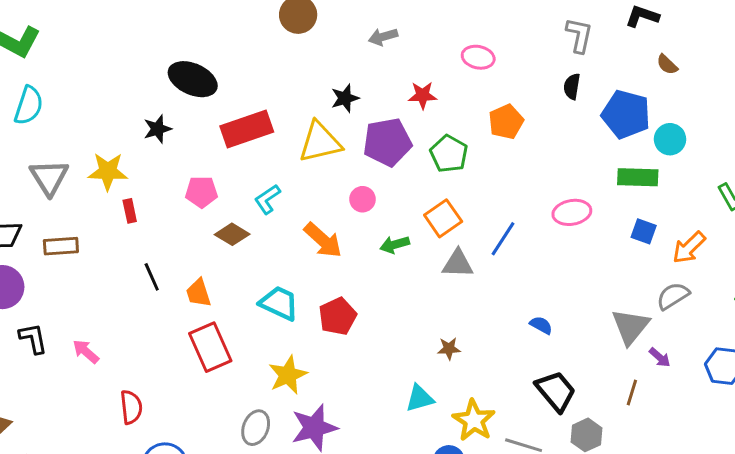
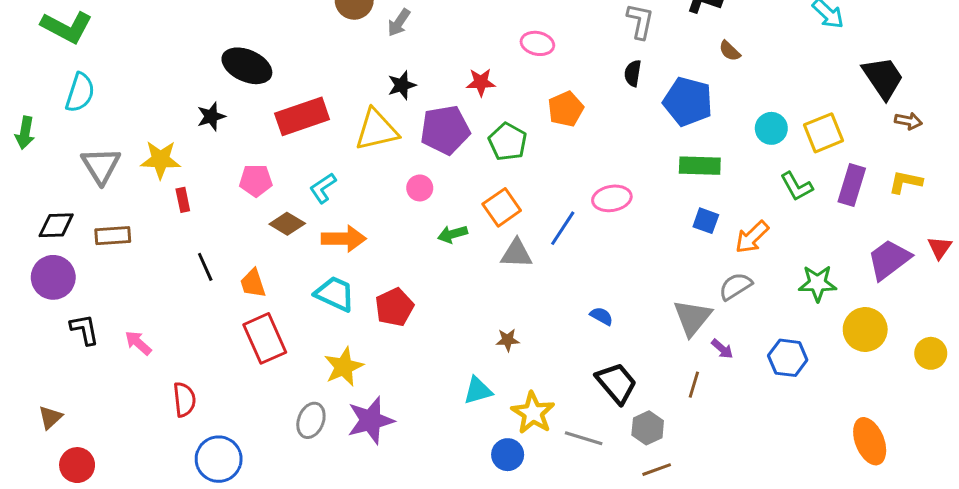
gray arrow: (383, 37) -> (399, 23), moved, turned -40
cyan circle: (670, 139) -> (771, 128), moved
pink ellipse: (572, 212) -> (612, 198), moved
orange arrow: (323, 240) -> (344, 239), moved, turned -42

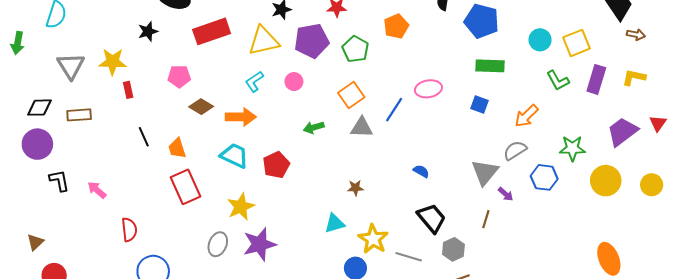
cyan L-shape: (323, 188) -> (254, 82), moved
blue square: (706, 221) -> (480, 104), moved
green arrow: (453, 234) -> (314, 127), moved
yellow circle: (931, 353) -> (652, 185), moved
blue hexagon: (788, 358) -> (544, 177), moved

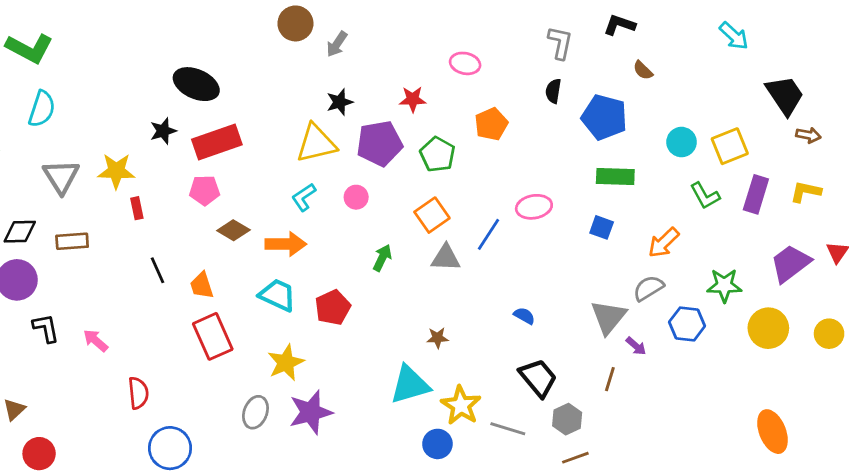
red rectangle: (212, 31) -> (217, 142), moved
green arrow: (314, 127) -> (382, 258), turned 132
cyan triangle: (335, 223) -> (410, 385), size x1.5

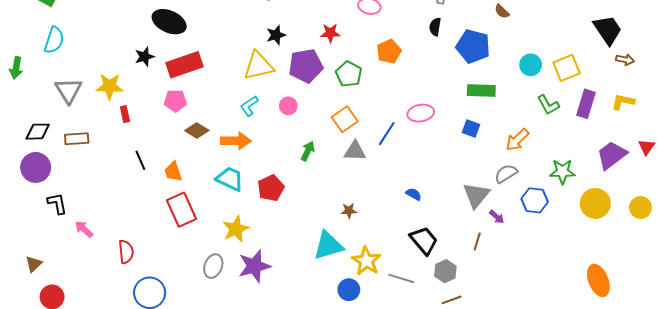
pink arrow: (96, 341) -> (84, 229), moved

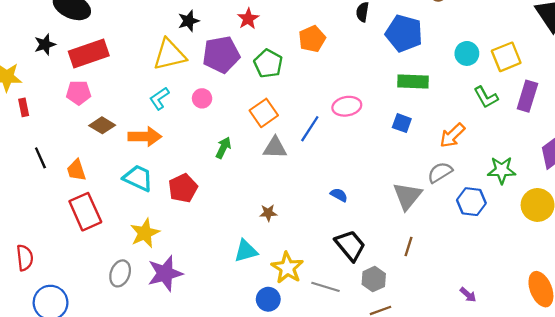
red star: (330, 33) -> (248, 19), turned -30
purple arrow: (497, 217) -> (468, 295), moved
cyan triangle: (328, 246) -> (246, 251), size x0.7

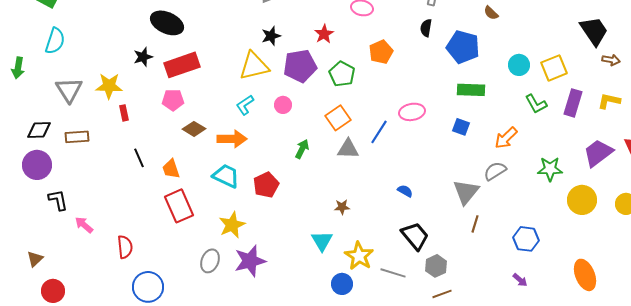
blue hexagon: (471, 202) -> (526, 239), moved
brown line: (409, 246) -> (475, 224), moved
cyan triangle: (246, 251) -> (322, 241), turned -45

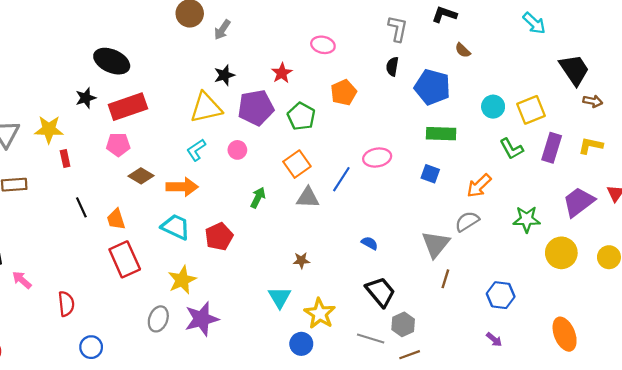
gray line: (393, 273) -> (371, 338), moved
blue circle: (148, 287) -> (91, 347), size x0.7

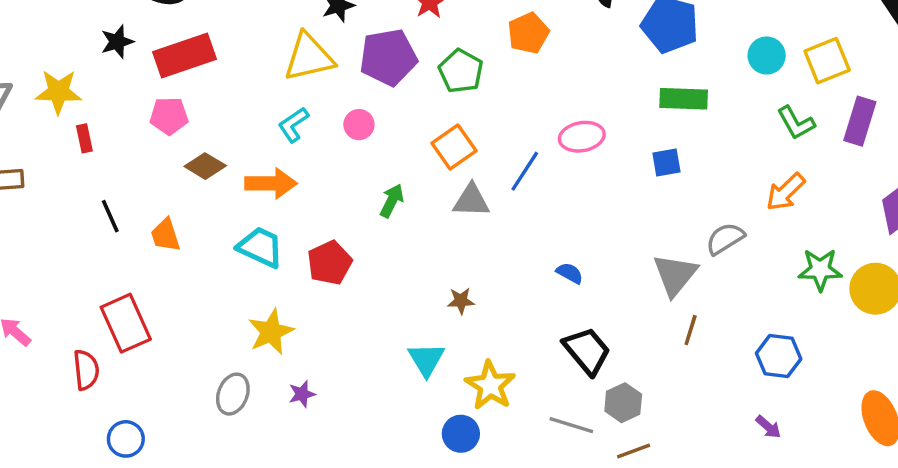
blue square: (430, 174) -> (666, 163), turned -30
orange arrow: (479, 186) -> (786, 192), moved
green star: (527, 219) -> (820, 270), moved
red rectangle: (125, 259) -> (126, 323), moved
purple star: (202, 319) -> (302, 394), size x0.5

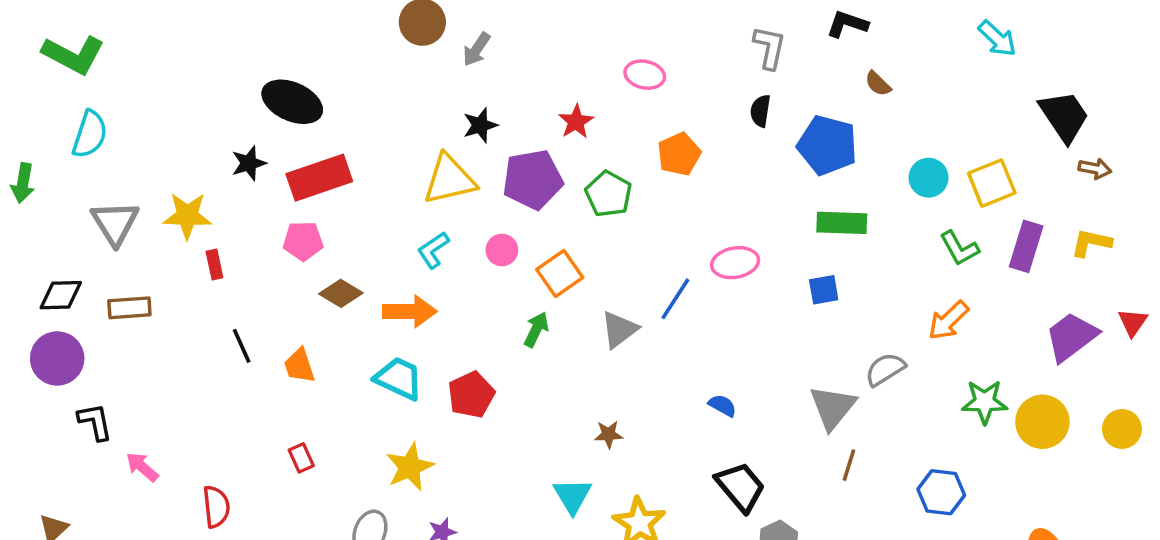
orange square: (454, 147) -> (560, 273), moved
gray triangle: (471, 201) -> (619, 330), turned -39
red rectangle: (126, 323) -> (301, 458), moved, size x0.5

